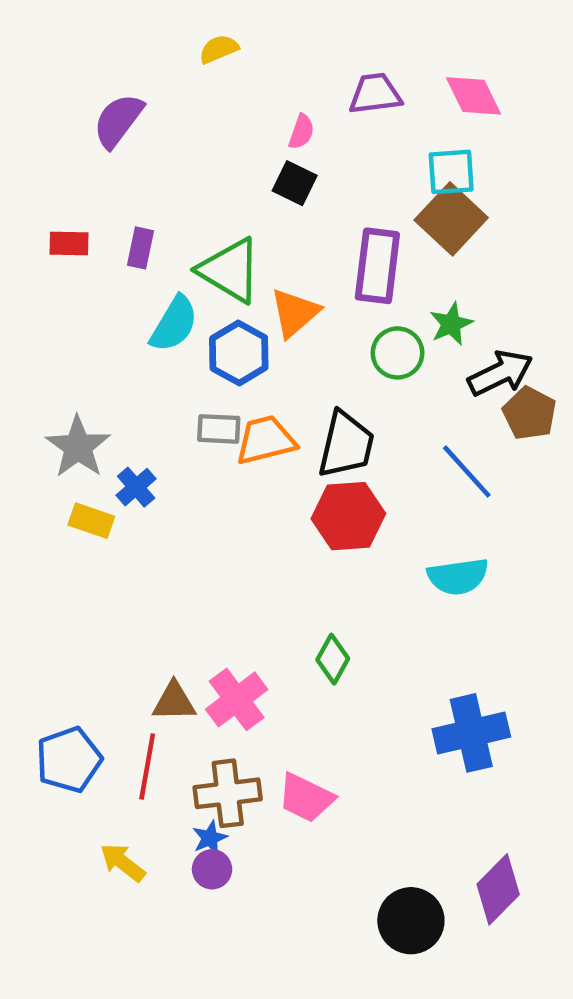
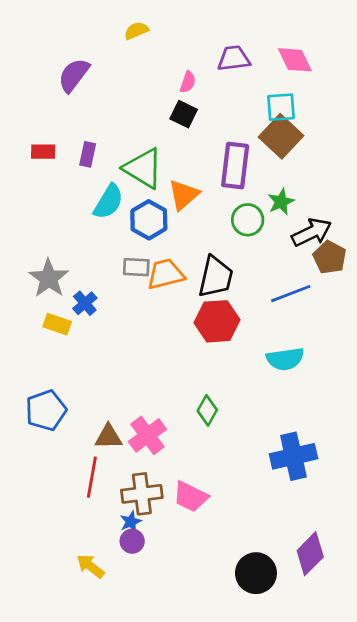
blue line: (467, 471) -> (291, 294), turned -69
blue pentagon: (69, 760) -> (46, 410), moved
yellow arrow: (123, 863) -> (90, 566), moved

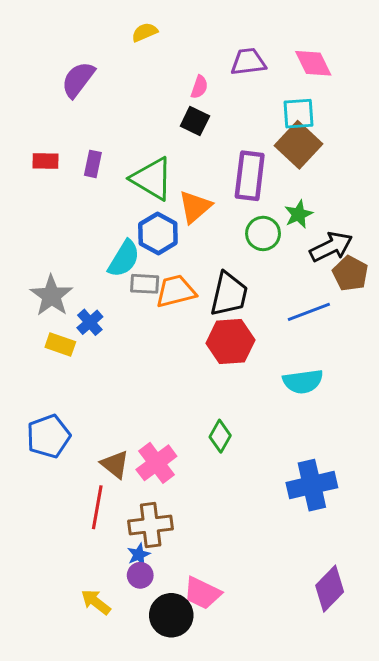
cyan semicircle: (108, 202) -> (124, 259), moved
brown triangle: (108, 437) -> (115, 464), turned 40
pink trapezoid: (191, 497) -> (202, 593), moved
black circle: (256, 573) -> (171, 615), moved

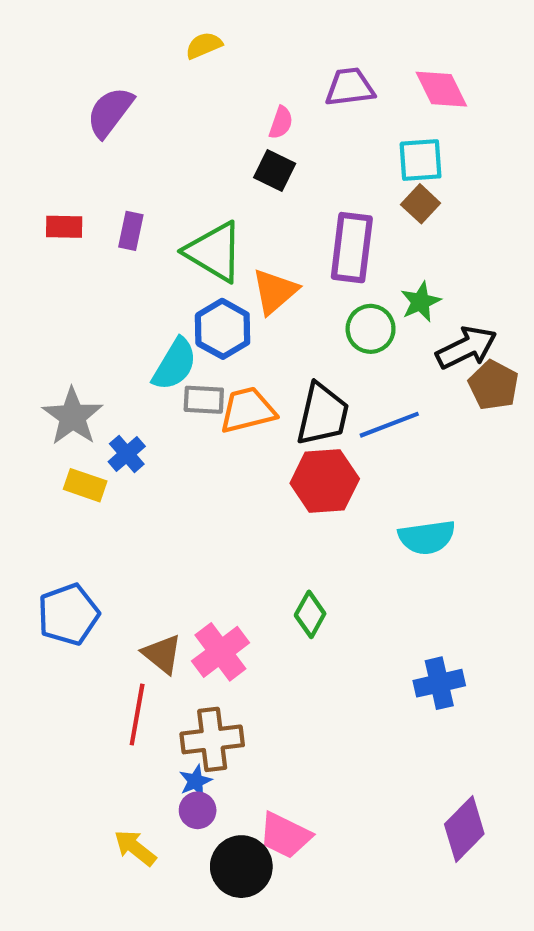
brown square: (299, 145) -> (421, 204), size x0.6
blue line: (309, 312) -> (389, 425), moved
blue cross: (312, 485) -> (439, 683), size x0.7

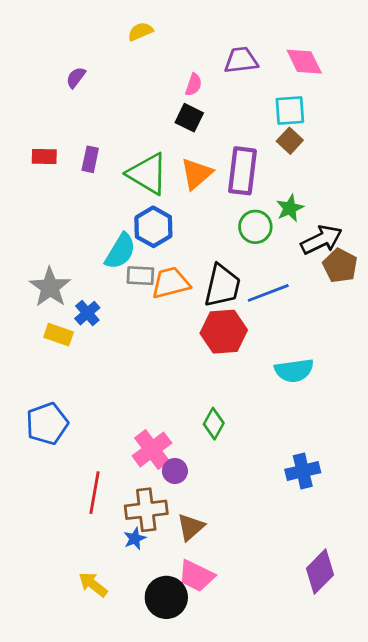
purple semicircle: (110, 112) -> (76, 77), size x0.6
orange triangle: (275, 291) -> (196, 174), moved
brown triangle: (162, 654) -> (191, 527), moved, turned 40
purple circle: (198, 810) -> (175, 471), moved

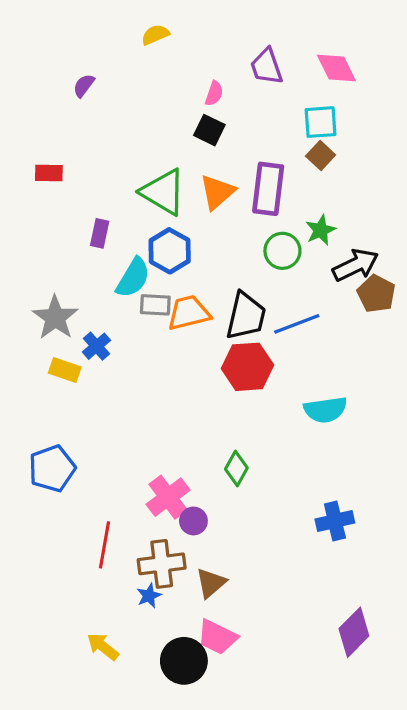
purple trapezoid: (241, 60) -> (267, 66), turned -102
purple rectangle: (90, 159) -> (100, 233), moved

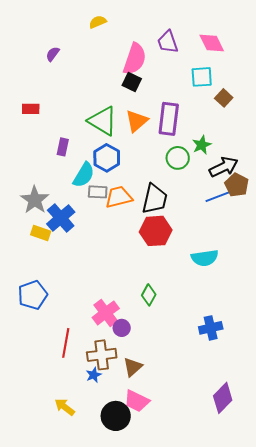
pink semicircle: (214, 93) -> (135, 59), size x2.0
brown square: (321, 155) -> (224, 98), moved
blue line: (297, 324) -> (220, 196), moved
blue cross: (97, 346) -> (61, 218), size x1.6

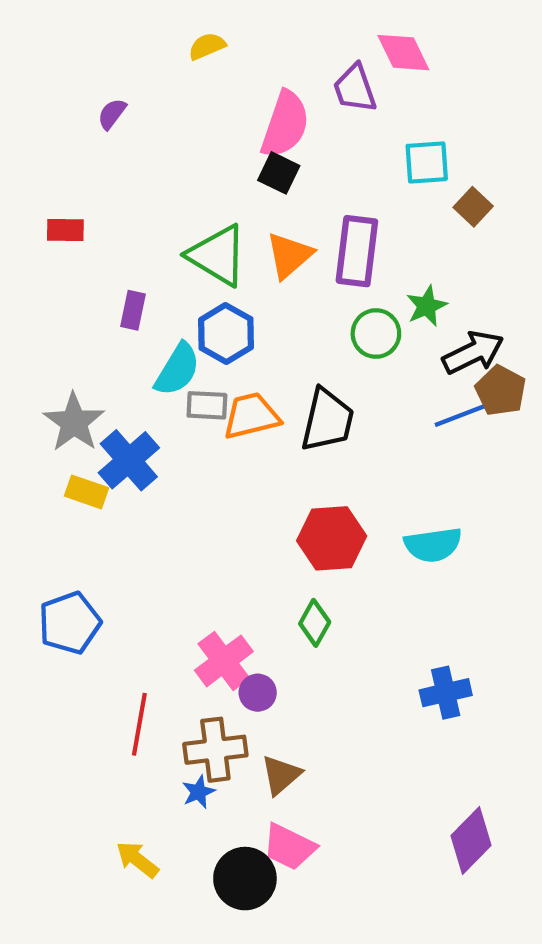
pink diamond: (212, 43) -> (403, 53), moved
red hexagon: (156, 231) -> (332, 538), moved

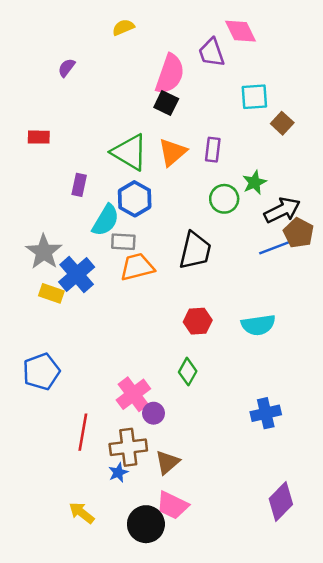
purple rectangle: (357, 251) -> (213, 150), size x0.6
orange trapezoid: (251, 416) -> (137, 267), moved
red hexagon: (332, 538) -> (198, 321), size x0.7

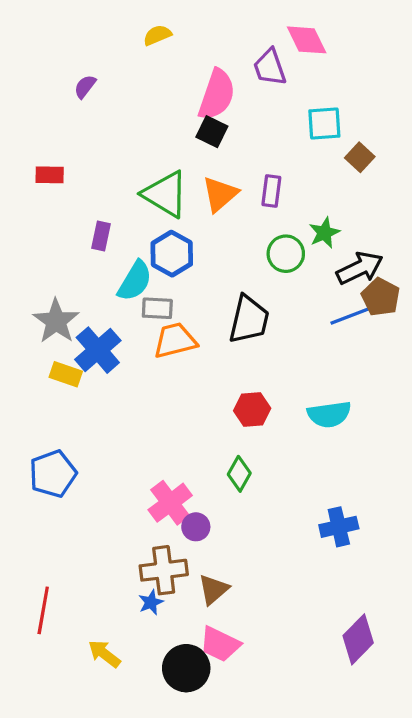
red line: (83, 432) -> (43, 610), moved

